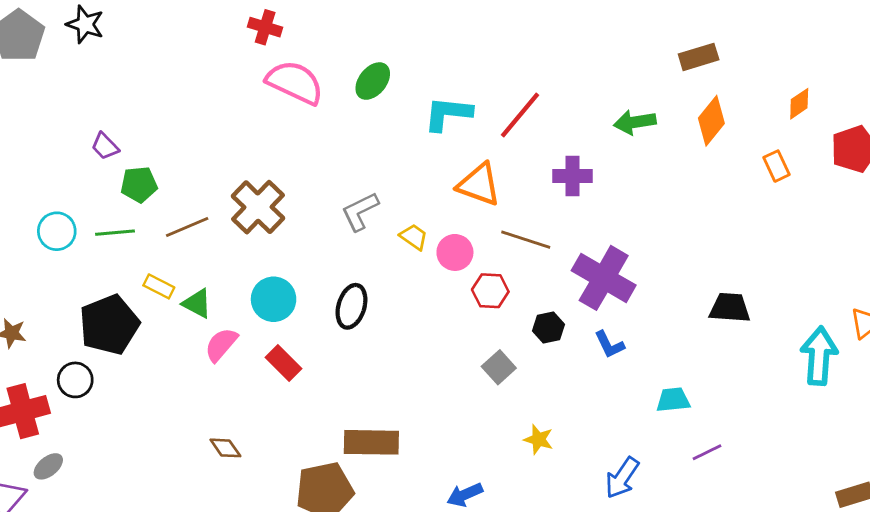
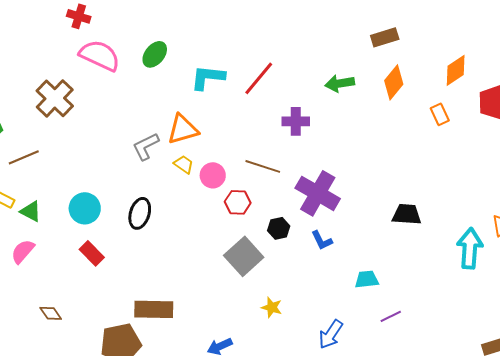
orange diamond: (799, 104) -> (456, 70), size x1.4
orange triangle: (479, 184) -> (183, 129), moved, turned -36
brown cross: (258, 207) -> (55, 98), moved
pink semicircle: (221, 345) -> (23, 251), moved
gray square: (499, 367) -> (244, 256), size x1.6

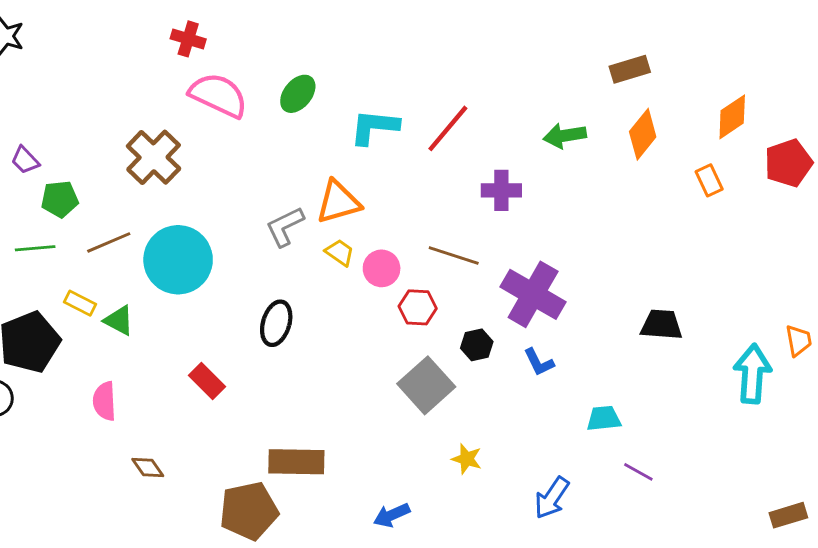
cyan circle: (85, 208) -> (178, 260), moved, size x1.5
pink semicircle: (23, 251) -> (104, 401), moved, turned -44
purple line: (391, 316) -> (638, 472), turned 55

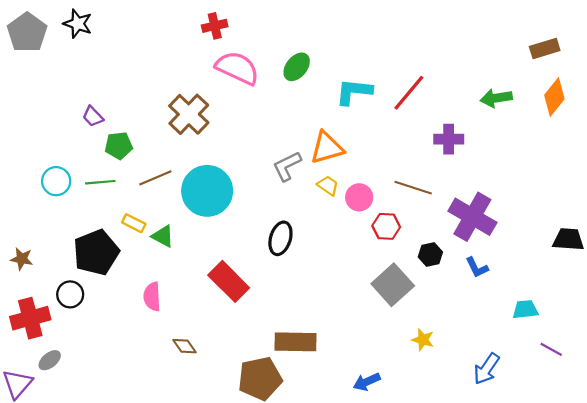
red cross: (188, 39) -> (215, 26), turned -30
red rectangle: (207, 381) -> (229, 281), size x1.5

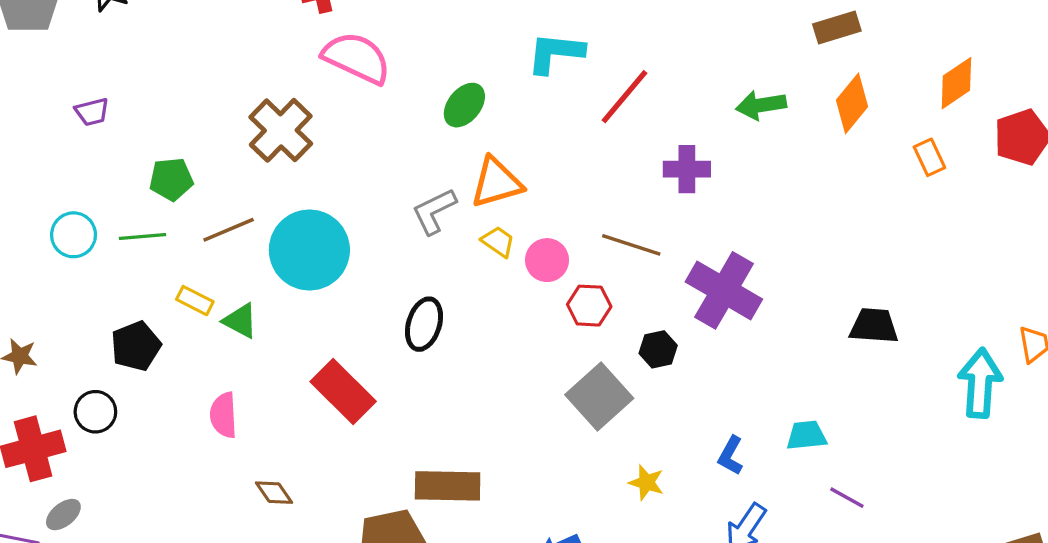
green ellipse: (297, 67) -> (464, 105), moved
cyan L-shape: (354, 92) -> (555, 53), moved
purple trapezoid: (93, 116) -> (92, 112), moved, turned -60
black pentagon: (96, 252) -> (136, 346), size x0.7
blue L-shape: (477, 267) -> (731, 456), moved, turned 55

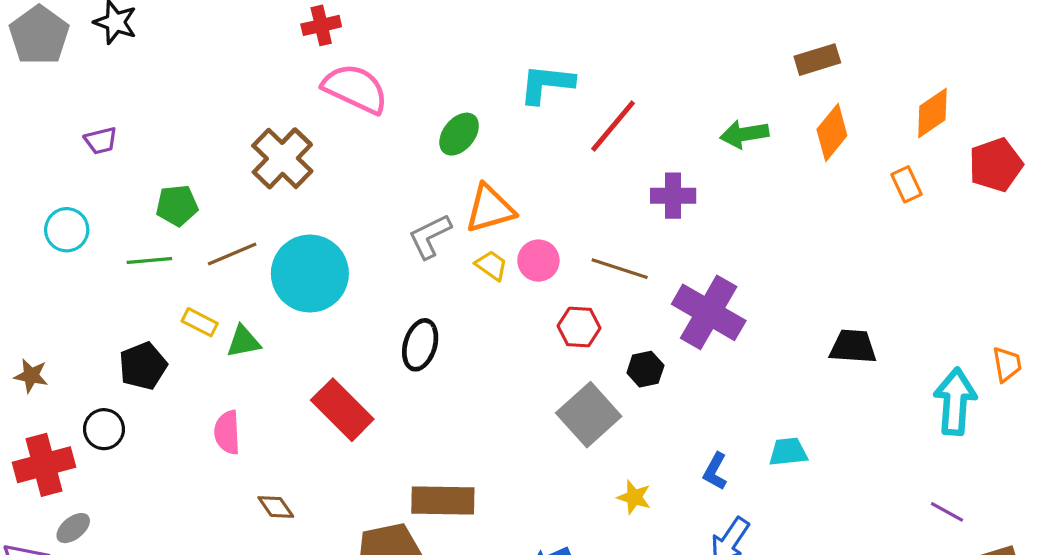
cyan circle: (74, 235) -> (67, 230), moved
pink circle: (547, 260) -> (538, 261), moved
green triangle: (240, 321) -> (243, 342), turned -39
purple line: (847, 498) -> (947, 512), moved

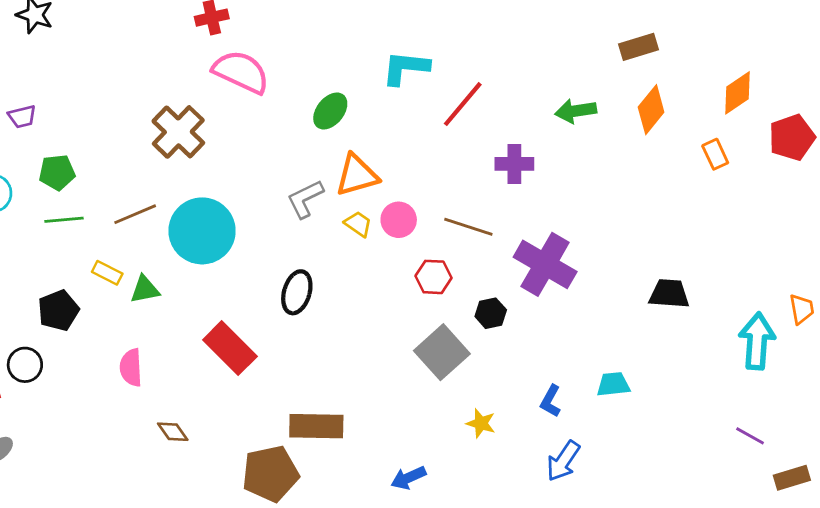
green pentagon: (177, 205) -> (57, 172), moved

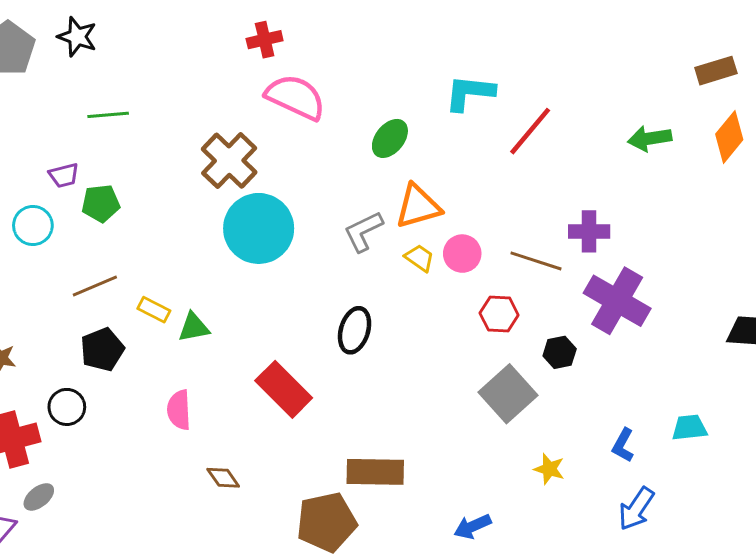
purple trapezoid: (22, 117) -> (64, 175), moved
purple cross: (514, 164) -> (589, 231), moved
brown line: (135, 214) -> (95, 286), moved
green line: (64, 220) -> (108, 115), moved
cyan circle: (202, 231) -> (259, 228), moved

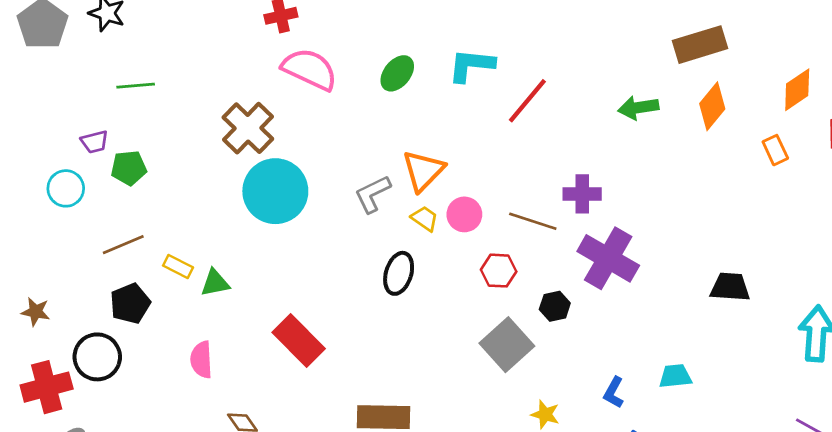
brown rectangle: (716, 71) -> (700, 45), size x1.4
green ellipse: (390, 138) -> (397, 73), moved
orange triangle: (418, 206) -> (423, 171), turned -30
black ellipse: (355, 330) -> (399, 273), moved
black circle: (67, 407) -> (97, 357), size x1.4

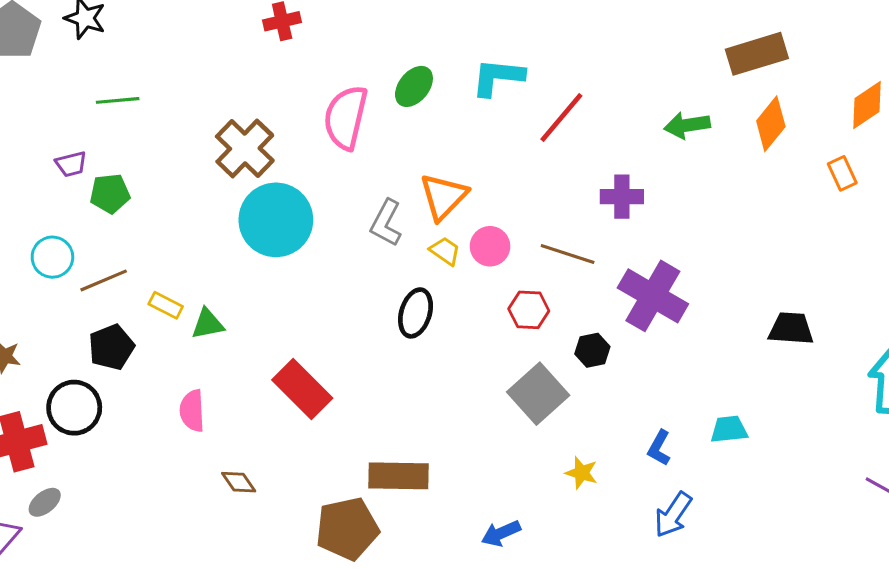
pink semicircle: (310, 69) -> (346, 117), moved, turned -102
cyan circle: (66, 188) -> (52, 257), moved
gray L-shape: (373, 194) -> (386, 223), turned -36
purple cross: (582, 194) -> (622, 197), moved

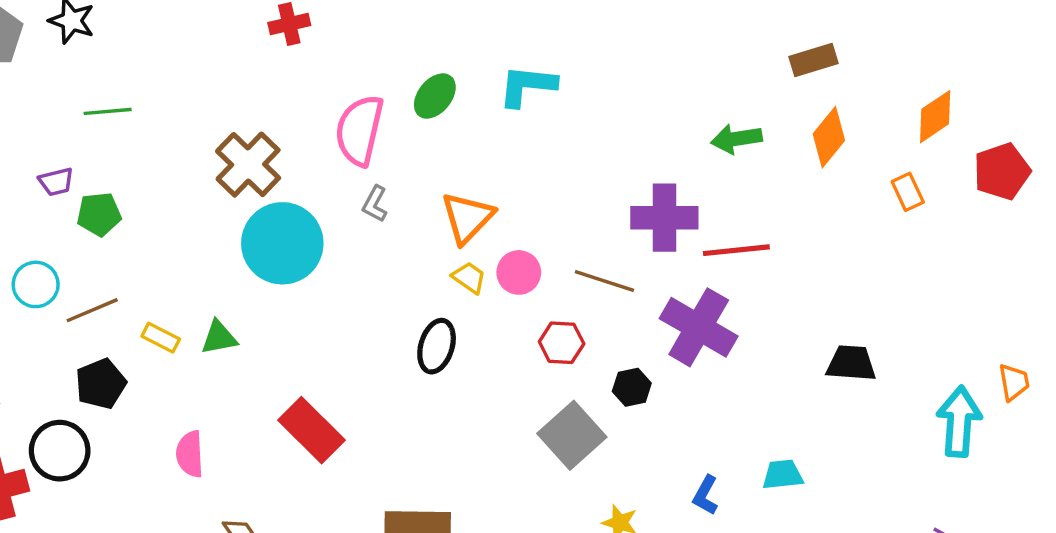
brown rectangle: (757, 54) -> (813, 60), size x0.7
red line: (561, 117) -> (736, 250), moved, turned 44
purple cross: (622, 197) -> (664, 218), size x1.4
gray L-shape: (386, 223) -> (375, 204), moved, size x0.7
green triangle: (208, 324) -> (219, 338), moved

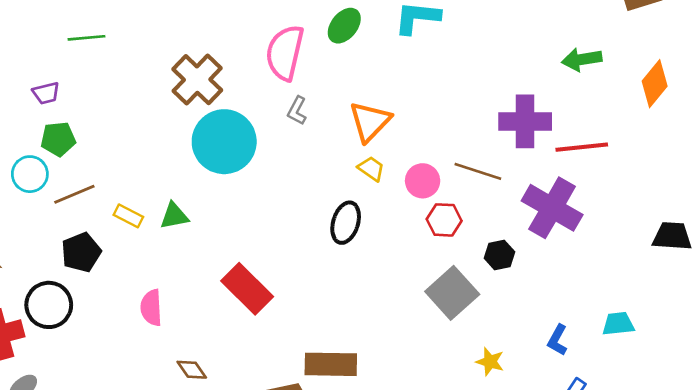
orange diamond: (829, 137) -> (655, 84), moved
green pentagon: (99, 214) -> (58, 139), moved
pink circle: (519, 272) -> (423, 181), moved

